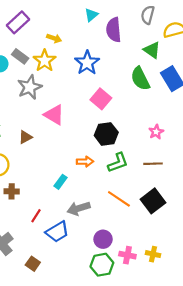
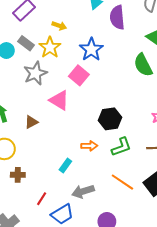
pink square: (101, 99) -> (79, 75), moved

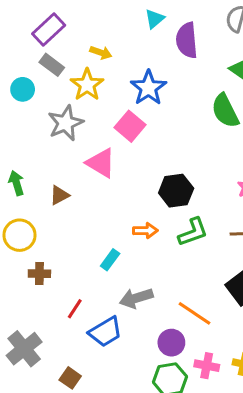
gray rectangle: (26, 43) -> (52, 65), moved
orange line: (122, 182) -> (194, 313), moved

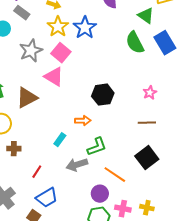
yellow star: (87, 85) -> (58, 27), moved
pink square: (130, 126) -> (61, 53), moved
brown triangle: (59, 195) -> (27, 98), size x1.6
green L-shape: (193, 232) -> (97, 147), moved
blue trapezoid: (105, 332) -> (47, 198), moved

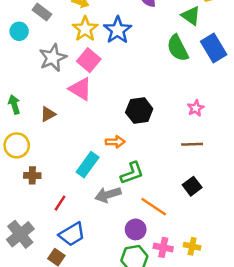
brown triangle: (27, 98) -> (48, 114), size x0.6
cyan rectangle: (60, 140) -> (88, 165), size x1.5
black square: (147, 158) -> (192, 186), size x0.7

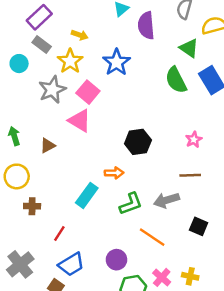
yellow star: (85, 29) -> (70, 61), moved
black square: (192, 186) -> (199, 226), moved, turned -30
gray arrow: (108, 195) -> (166, 200), moved
purple circle: (136, 229) -> (116, 260), moved
pink cross: (163, 247) -> (162, 277), turned 30

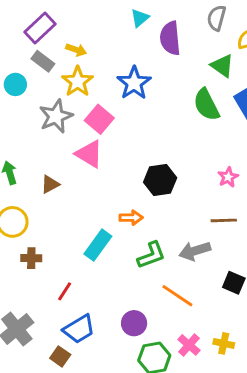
yellow arrow: (80, 35) -> (76, 50), moved

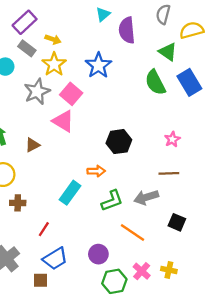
brown square: (60, 356) -> (40, 280), turned -35

